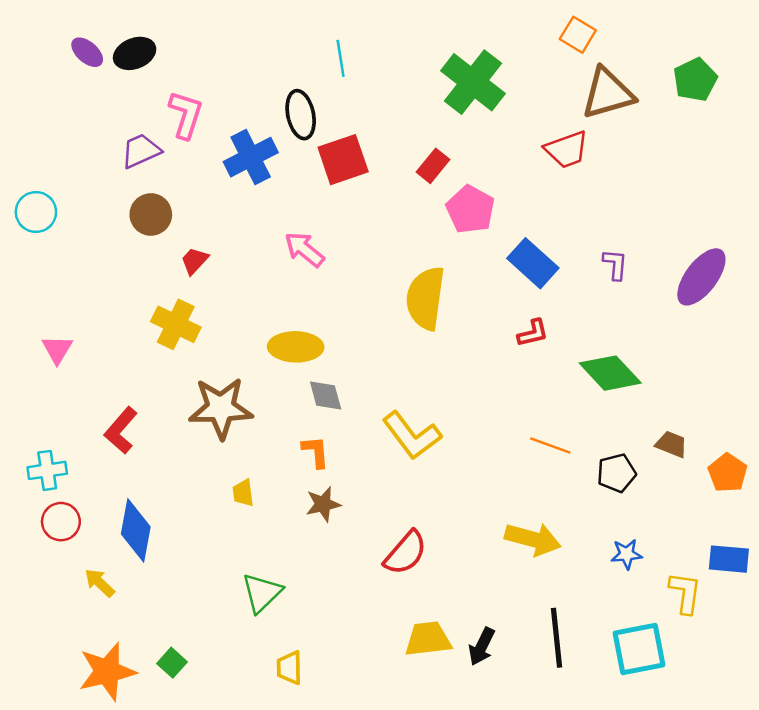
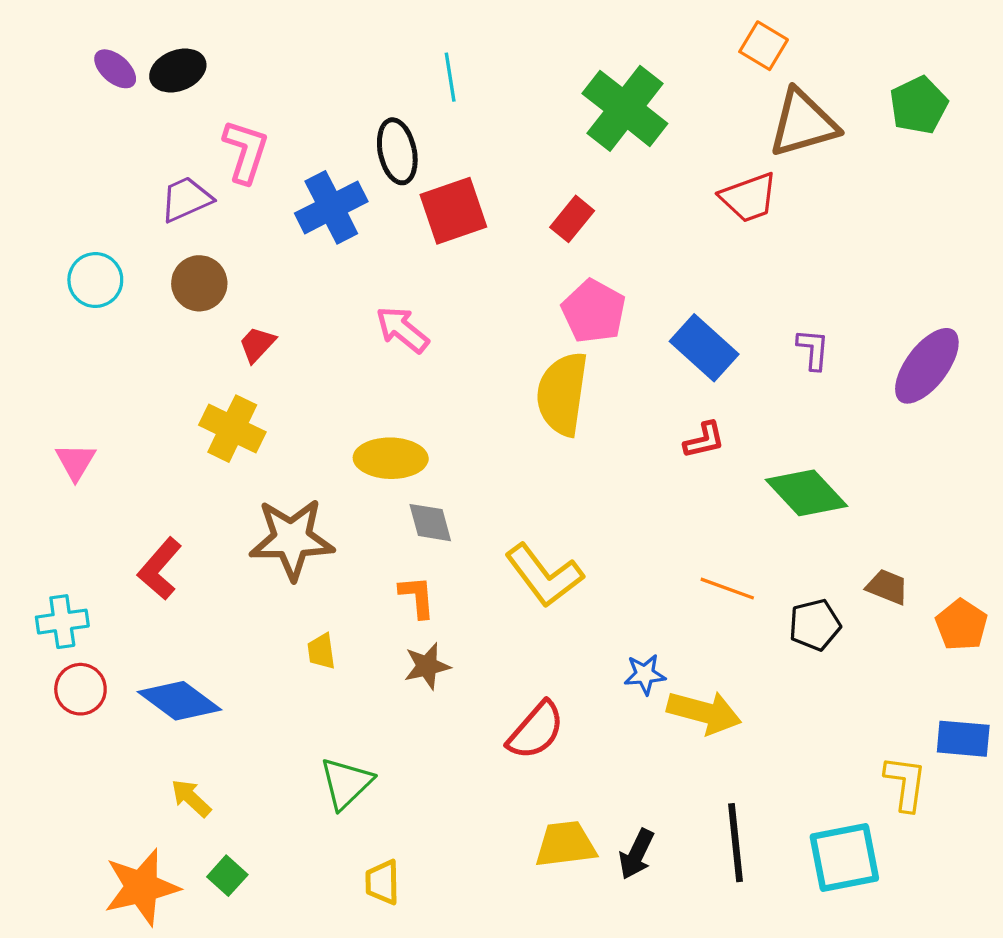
pink pentagon: (470, 209) -> (594, 311), moved
cyan circle: (36, 212) -> (95, 280), moved
blue diamond: (136, 530) -> (179, 701), turned -64
blue star: (626, 554) -> (645, 674), moved
yellow arrow: (100, 583) -> (191, 798), moved

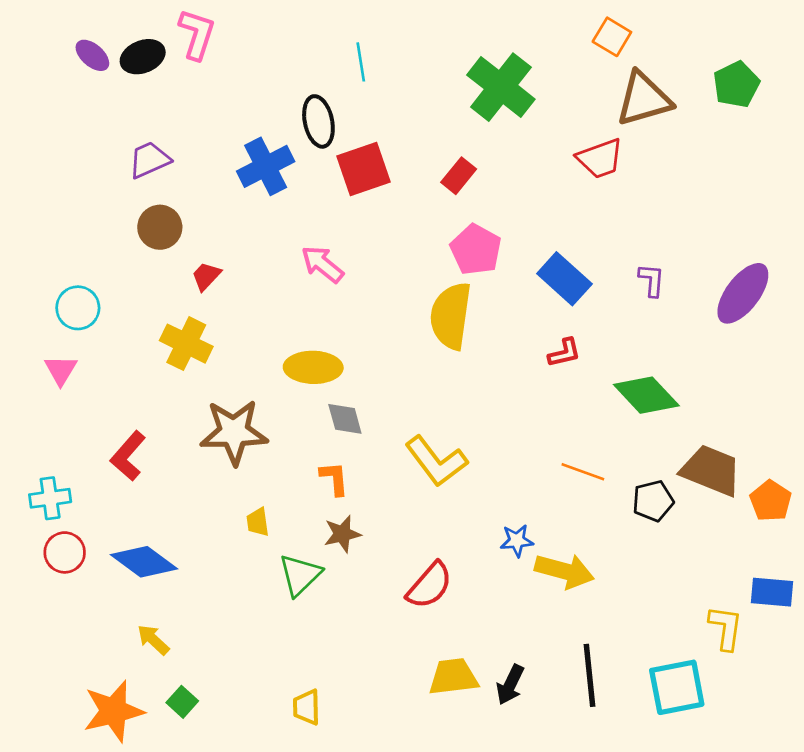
pink L-shape: (245, 151) -> (197, 34), moved
cyan circle: (95, 280) -> (78, 308), moved
brown trapezoid: (887, 587) -> (711, 470), size x1.8
green triangle: (346, 783) -> (300, 575), moved

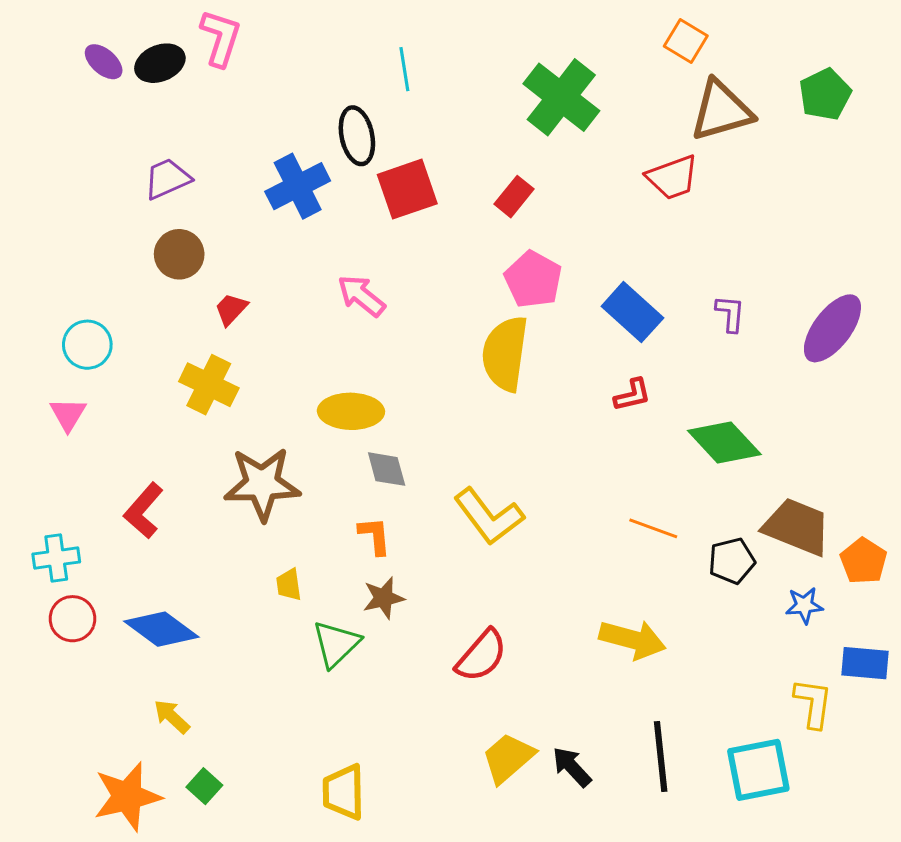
blue star: (517, 541) -> (804, 605), moved
yellow trapezoid: (453, 677) -> (508, 758), turned -34
black arrow: (510, 685) -> (572, 767), turned 111
yellow trapezoid: (307, 707) -> (344, 792), size x1.4

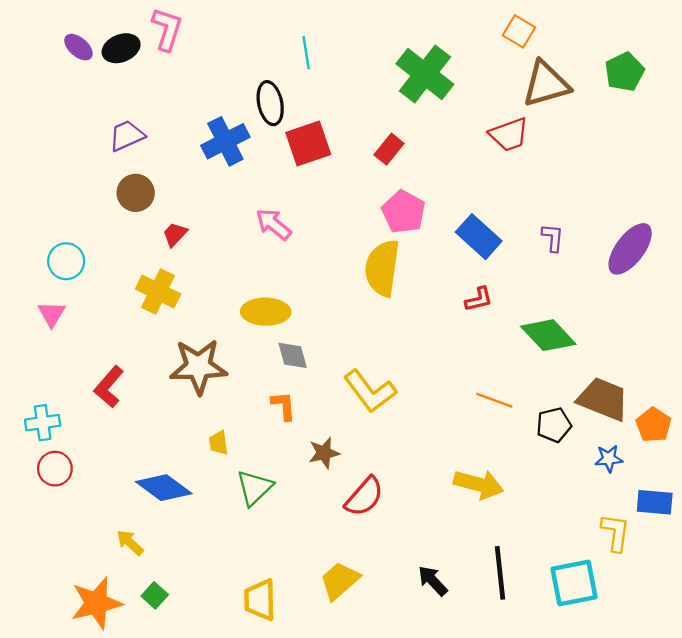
brown star: (384, 598) -> (324, 453), moved
blue diamond: (161, 629) -> (164, 488), moved
yellow trapezoid: (508, 758) -> (340, 581), moved

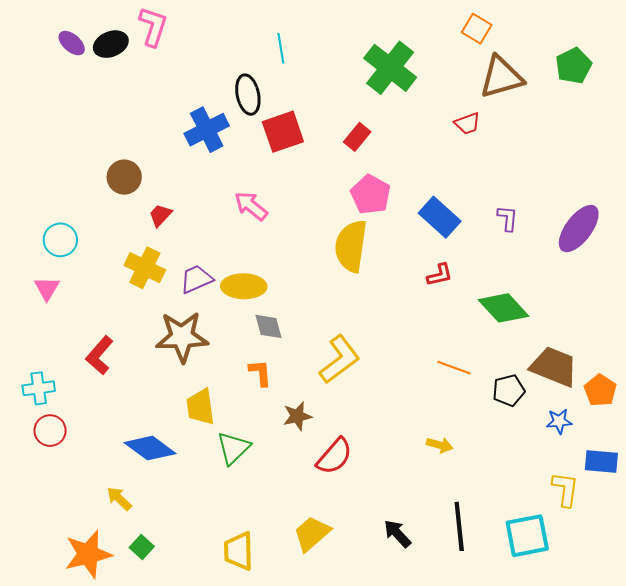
red trapezoid: (509, 135) -> (467, 123), size x0.7
purple trapezoid: (127, 136) -> (196, 279), moved
yellow L-shape: (370, 391) -> (340, 359), turned -90
yellow trapezoid: (219, 443) -> (200, 407), size x1.6
yellow arrow: (479, 484) -> (440, 445), size x0.6

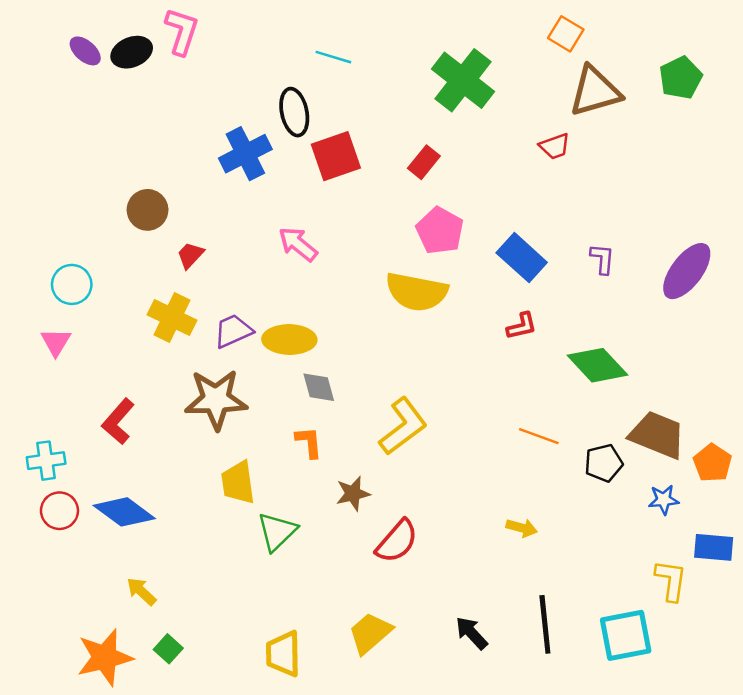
cyan line: (281, 48) -> (333, 57), turned -64
yellow semicircle: (351, 246) -> (417, 292), turned -87
blue diamond: (150, 448) -> (124, 512), moved

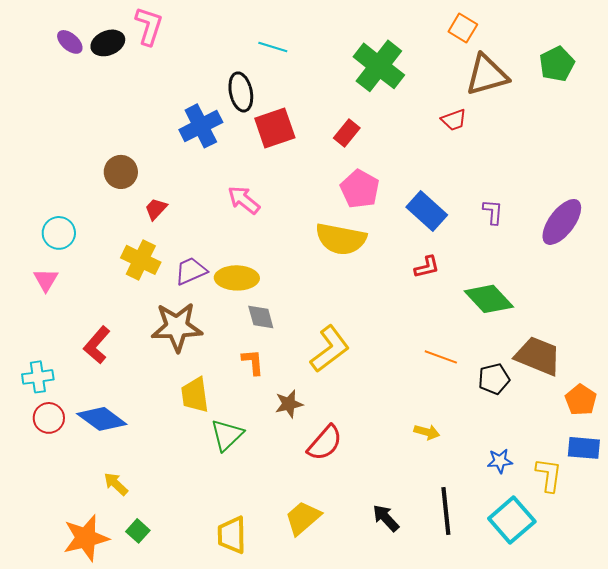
orange pentagon: (712, 463) -> (581, 400), moved
blue star: (664, 500) -> (500, 461), moved
cyan square: (626, 635) -> (512, 520), turned -30

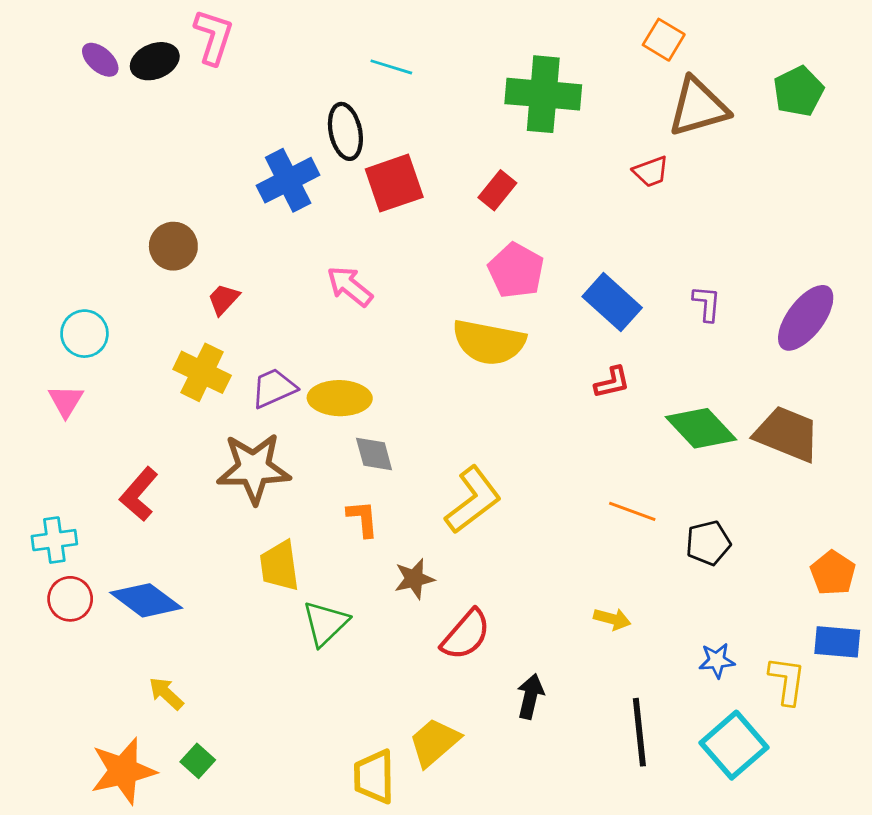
green cross: (379, 66) -> (543, 94), turned -33
brown trapezoid: (538, 356) -> (787, 434), moved
black arrow: (386, 518) -> (530, 696), moved, turned 56
yellow trapezoid: (232, 535) -> (374, 777), moved

